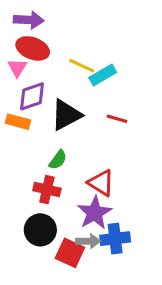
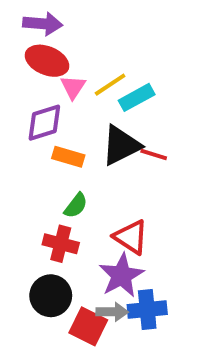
yellow line: (82, 66) -> (110, 85), turned -60
pink triangle: (17, 68) -> (73, 87), moved
black triangle: (66, 115) -> (121, 145), moved
orange rectangle: (18, 122) -> (68, 157), moved

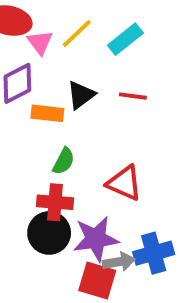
cyan rectangle: (137, 97) -> (125, 39), moved
black triangle: (121, 145) -> (81, 95), moved, size x0.7
purple star: (121, 275) -> (96, 239), moved, turned 30
black circle: (51, 296) -> (49, 233), moved

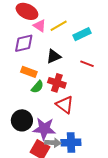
pink triangle: (40, 42) -> (40, 26), turned -32
red line: (133, 96) -> (87, 64), moved
orange rectangle: (47, 113) -> (29, 72), moved
red cross: (55, 202) -> (57, 83), moved

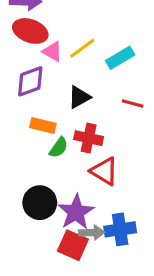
purple star: (44, 129) -> (76, 212), turned -30

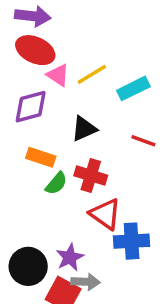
black circle: (40, 203) -> (28, 266), moved
purple star: (76, 212) -> (70, 257), size x0.7
blue cross: (120, 229) -> (132, 241), moved

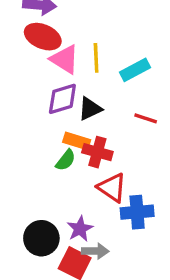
yellow line: (92, 74) -> (96, 58), turned -60
pink triangle: (58, 75) -> (65, 59), size x1.4
purple diamond: (31, 107) -> (62, 99), moved
orange rectangle: (41, 157) -> (77, 141), moved

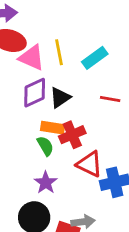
red cross: (97, 152) -> (72, 135), turned -30
green semicircle: (66, 160) -> (45, 146), turned -60
purple star: (80, 229) -> (46, 183), moved

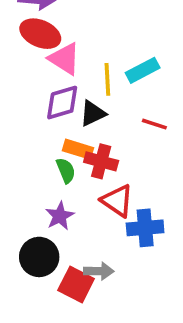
yellow line: (59, 52) -> (107, 79), moved
red cross: (72, 135) -> (101, 161), turned 30

